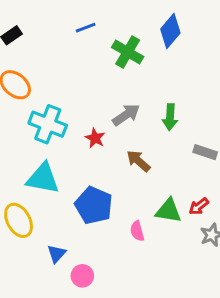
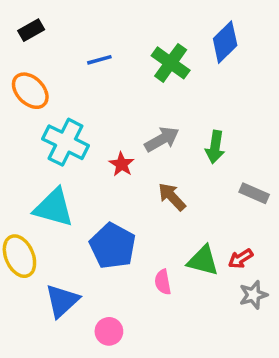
blue line: (86, 28) -> (99, 60), moved
blue triangle: (57, 254) -> (62, 301), size x1.5
pink circle: (82, 276) -> (109, 331), moved

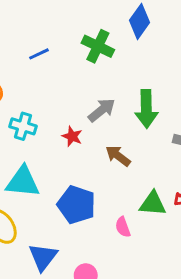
cyan cross: (65, 142) -> (23, 126), size x0.7
green arrow: (215, 147) -> (146, 109), size x1.4

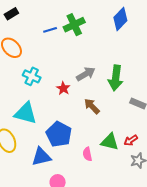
green cross: (98, 46) -> (74, 25), moved, turned 30
blue triangle: (43, 257) -> (41, 157), moved, turned 30

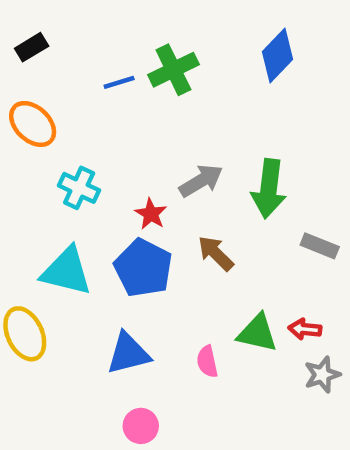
blue pentagon: (59, 134) -> (143, 268), moved
red arrow: (131, 140) -> (305, 329), turned 40
blue triangle: (41, 157) -> (128, 354), moved

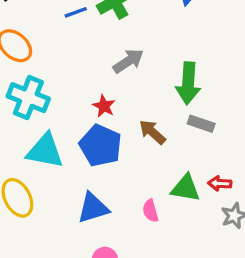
gray arrow: (201, 181) -> (128, 61), moved
cyan cross: (79, 188) -> (28, 98), moved, size x1.4
gray rectangle: (320, 246) -> (201, 124), moved

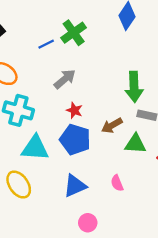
gray arrow: (128, 61) -> (65, 79), moved
brown arrow: (152, 132) -> (112, 125), turned -65
green triangle: (186, 188) -> (135, 144), moved

